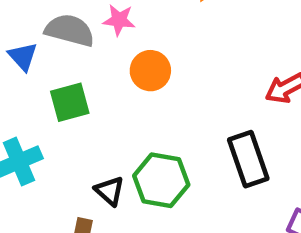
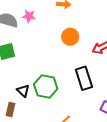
orange circle: (150, 71) -> (70, 37), moved

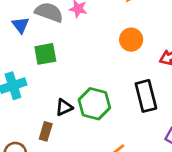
black triangle: (23, 91) -> (64, 107), turned 48

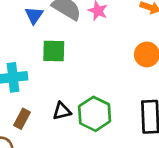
brown rectangle: (46, 131) -> (22, 119), moved

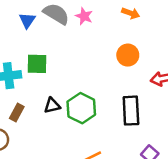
green square: (54, 51) -> (37, 64), moved

